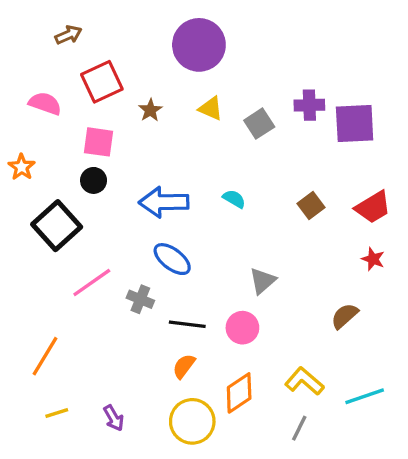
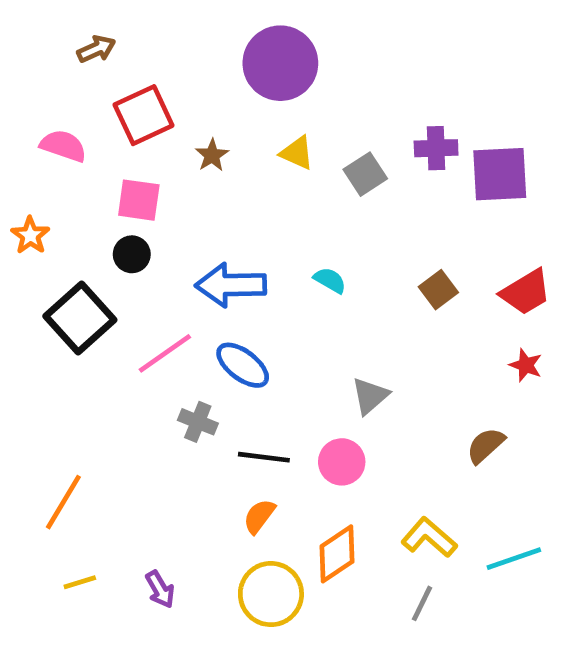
pink line: (92, 282) -> (165, 353), moved

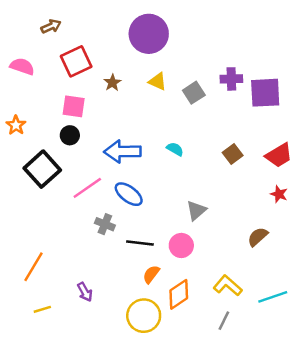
pink semicircle: (63, 146) -> (22, 66), moved
orange semicircle: (259, 516) -> (151, 274), moved
purple arrow: (160, 589) -> (85, 292), moved

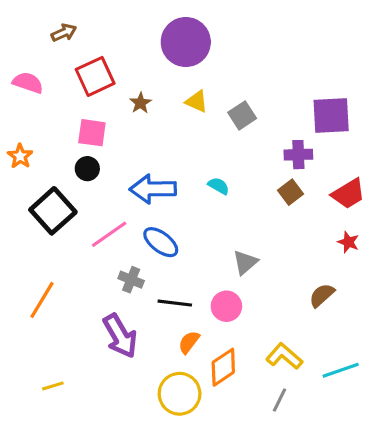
purple cross: (231, 79) -> (298, 155), moved
orange line: (33, 267) -> (42, 300), moved
purple arrow: (85, 292) -> (120, 336), moved, size x1.8

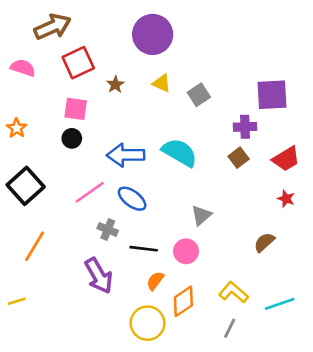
brown arrow: (64, 33) -> (53, 27), size x1.8
cyan semicircle: (219, 186) -> (180, 152), size x2.0
black square: (53, 211) -> (26, 186), moved
yellow line: (53, 386) -> (17, 301), moved

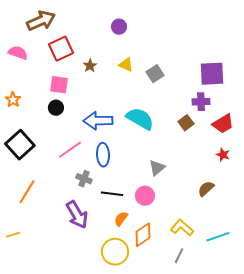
purple circle: (153, 34) -> (119, 27), size x0.5
purple cross: (245, 127) -> (201, 102), moved
blue ellipse: (132, 199) -> (103, 155), turned 50

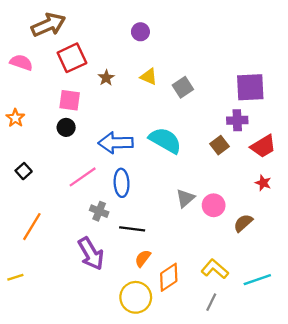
black square: (20, 145) -> (24, 171), size x0.5
pink circle: (145, 196) -> (214, 205), moved

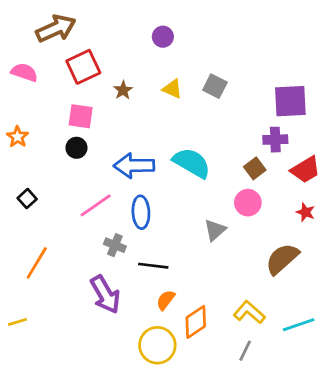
gray square: (183, 87) -> (215, 86), moved, turned -30
pink circle: (214, 205) -> (248, 203), moved
brown semicircle: (243, 223) -> (282, 259), size x1.5

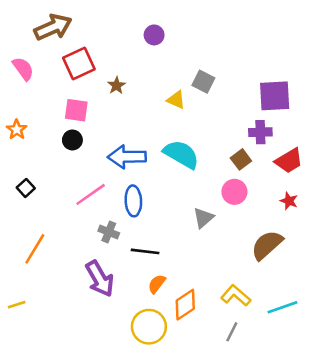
pink semicircle: (24, 72) -> (23, 69), turned 35
yellow triangle: (172, 89) -> (176, 100), moved

